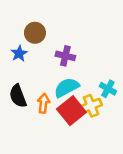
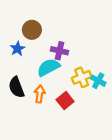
cyan semicircle: (67, 88) -> (48, 67), moved
yellow cross: (91, 106) -> (82, 77), moved
red square: (71, 111) -> (65, 101), size x0.7

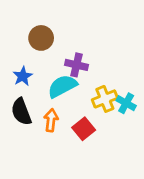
blue star: (18, 49) -> (23, 76), moved

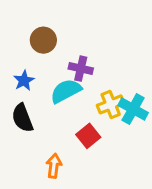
cyan cross: (126, 103) -> (133, 109), size x1.4
orange arrow: (51, 120) -> (54, 166), moved

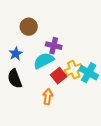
red square: (88, 136) -> (59, 76), moved
orange arrow: (54, 166) -> (48, 97), moved

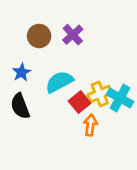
purple cross: (54, 46) -> (73, 35), moved, turned 35
orange arrow: (48, 97) -> (90, 125), moved

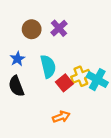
cyan semicircle: (59, 82) -> (48, 66), turned 105
orange arrow: (90, 125) -> (61, 117), moved, turned 63

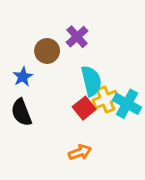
brown circle: (32, 29) -> (47, 51), moved
cyan semicircle: (48, 66) -> (91, 81), moved

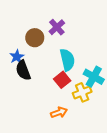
yellow cross: (106, 99) -> (82, 92), moved
black semicircle: (21, 112) -> (23, 70), moved

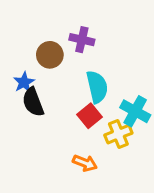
purple cross: (57, 27) -> (82, 40), turned -35
orange arrow: (59, 112) -> (85, 163), turned 42

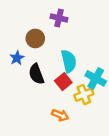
purple cross: (82, 40) -> (59, 18), moved
black semicircle: (33, 102) -> (36, 74), moved

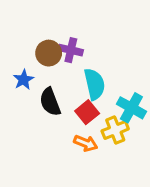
purple cross: (59, 18) -> (71, 50), moved
orange arrow: (60, 115) -> (86, 143), moved

